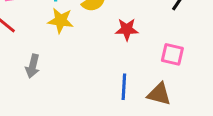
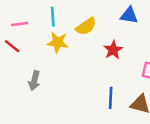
red star: (127, 29) -> (113, 50), turned -30

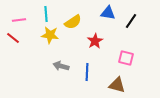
gray arrow: (34, 81) -> (61, 66), moved, turned 91
blue line: (111, 98) -> (87, 72), moved

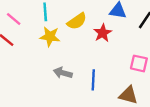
pink line: (19, 20) -> (14, 19), turned 48
red star: (95, 41) -> (103, 33), moved

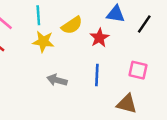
blue line: (93, 80) -> (97, 75), moved

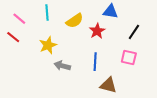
black line: (144, 24) -> (134, 32), moved
yellow star: (43, 41) -> (48, 45), moved, turned -30
brown triangle: (127, 104) -> (108, 85), moved

